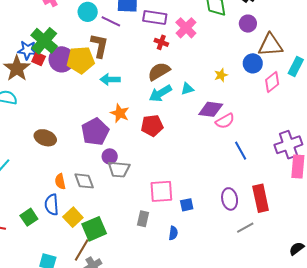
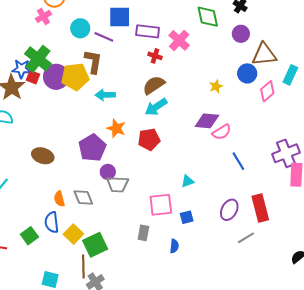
cyan triangle: (187, 89) -> (187, 181), moved
purple ellipse: (230, 199) -> (229, 210), turned 40
brown line: (82, 250) -> (83, 267), turned -30

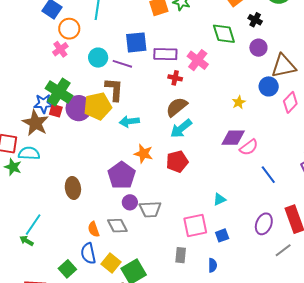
brown ellipse: (43, 156) -> (73, 188), turned 70
purple circle: (108, 172) -> (130, 202), moved

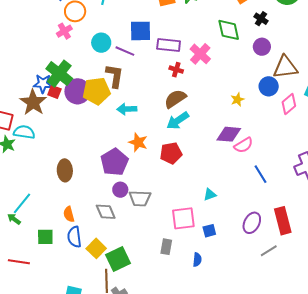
orange semicircle: (94, 229) -> (69, 214), moved
green square: (67, 269) -> (45, 237), moved, turned 36

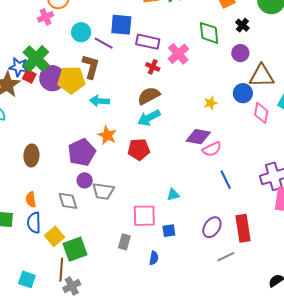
pink diamond: (289, 104) -> (261, 113), turned -45

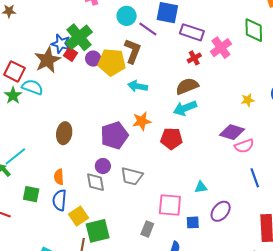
red cross: (153, 67) -> (194, 58), turned 32
purple circle: (52, 78) -> (93, 59), size x0.6
orange star: (107, 135) -> (142, 121), turned 30
purple circle: (85, 180) -> (103, 166), moved
purple ellipse: (212, 227) -> (221, 211), moved

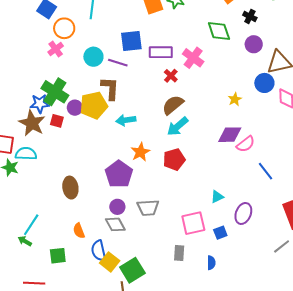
red square: (70, 54) -> (57, 121), moved
blue semicircle: (60, 200) -> (99, 251), moved

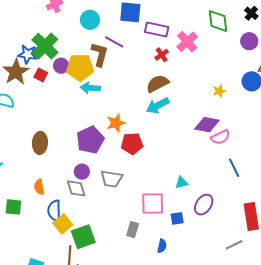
purple line: (118, 63) -> (114, 42), moved
cyan arrow: (126, 120) -> (90, 88), moved
red pentagon: (174, 159) -> (132, 144), moved

